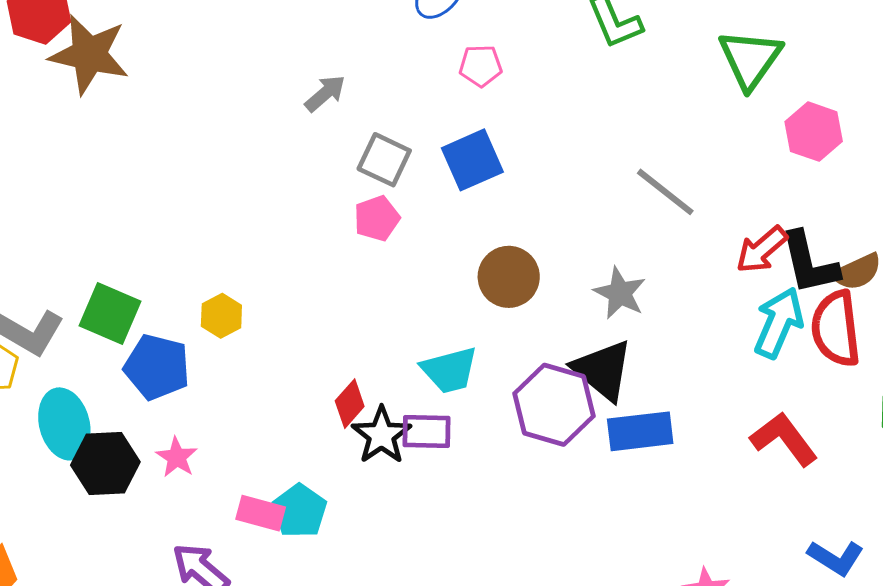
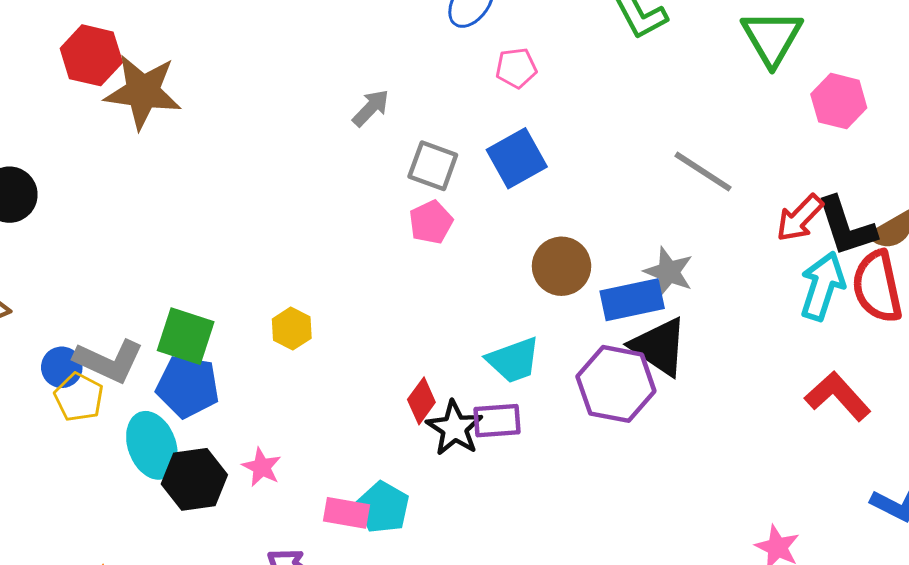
blue pentagon: (157, 367) -> (188, 386), moved
blue rectangle: (640, 431) -> (632, 300), moved

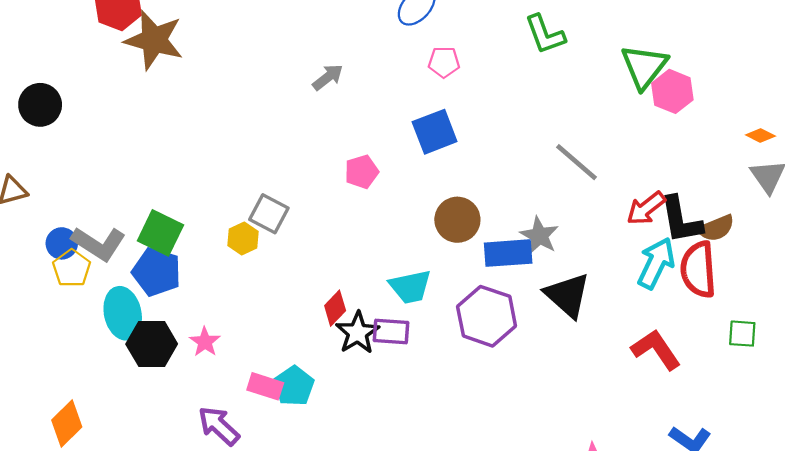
pink hexagon: (839, 101) -> (672, 91), moved
gray square: (433, 166) -> (269, 214), moved
black triangle: (659, 347) -> (567, 295), moved

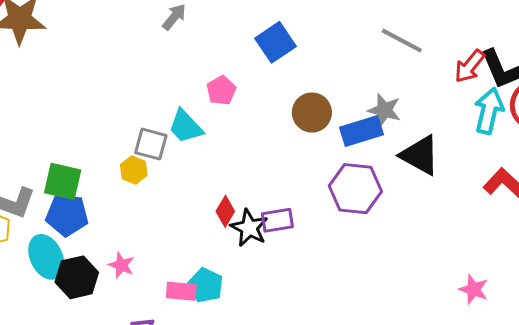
cyan trapezoid: (410, 287) -> (186, 126), moved, turned 72

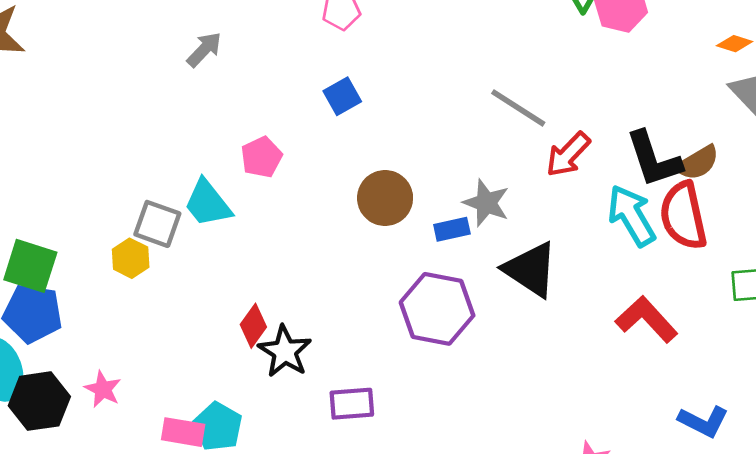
blue square: (275, 42) -> (342, 96), size x0.7
red arrow: (470, 66) -> (568, 155), moved
cyan arrow: (489, 111) -> (632, 215), turned -48
blue rectangle: (361, 131) -> (452, 229), size x0.6
purple rectangle: (277, 220) -> (352, 404), moved

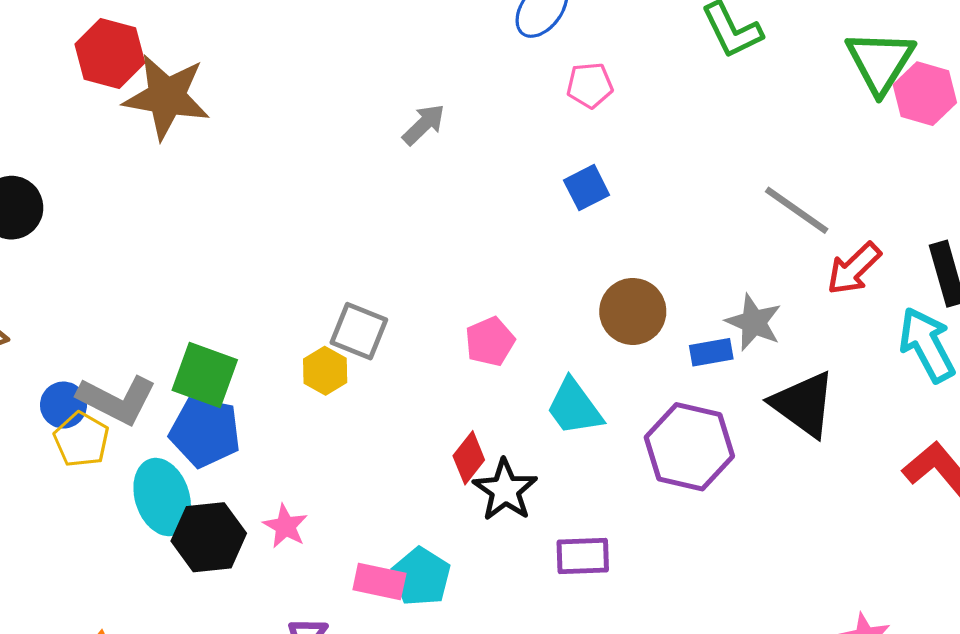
pink pentagon: (261, 157) -> (490, 342), moved
cyan trapezoid: (208, 203) -> (574, 407), moved

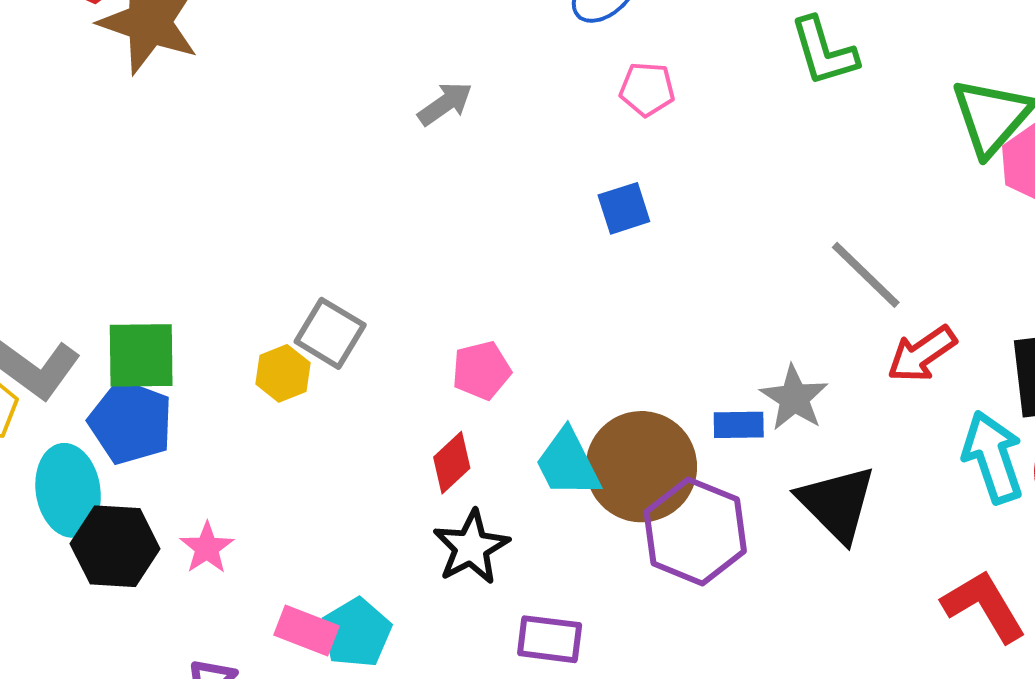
brown circle: (633, 311) -> (641, 467), moved, size x1.4
green square: (205, 375) -> (141, 355), turned -30
red diamond: (469, 458) -> (452, 463), moved

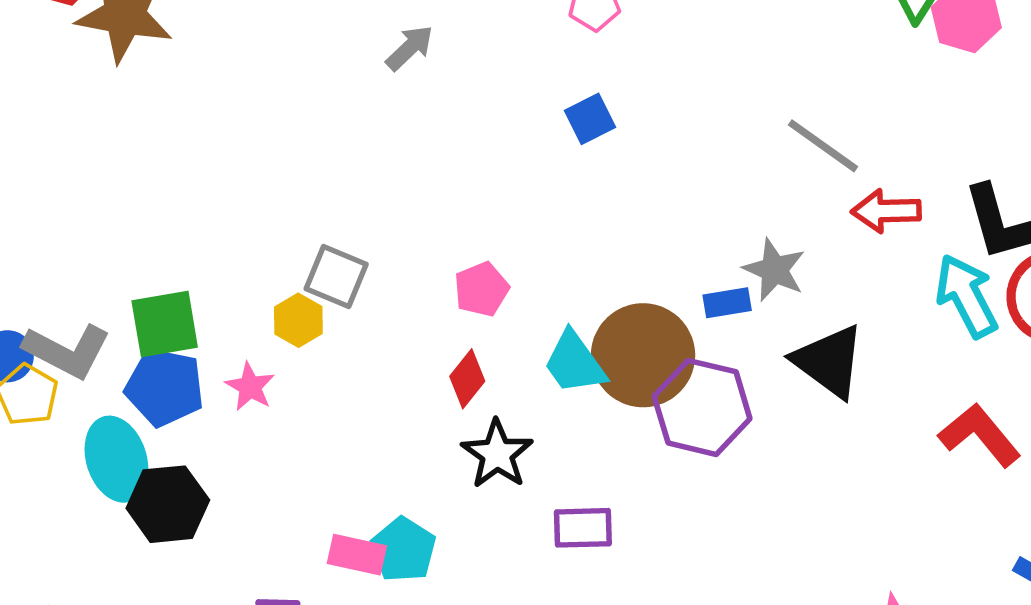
red arrow: (922, 354) -> (886, 211), turned 42
pink star: (207, 548) -> (250, 387), moved

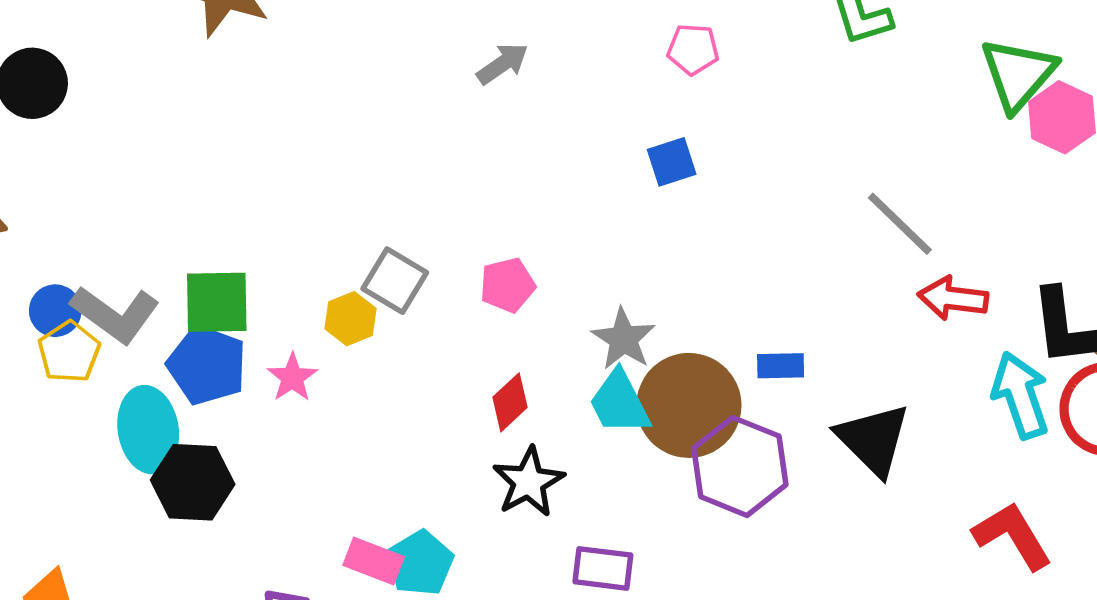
gray star: (774, 270) -> (623, 339), moved
pink pentagon: (481, 289) -> (507, 285), moved

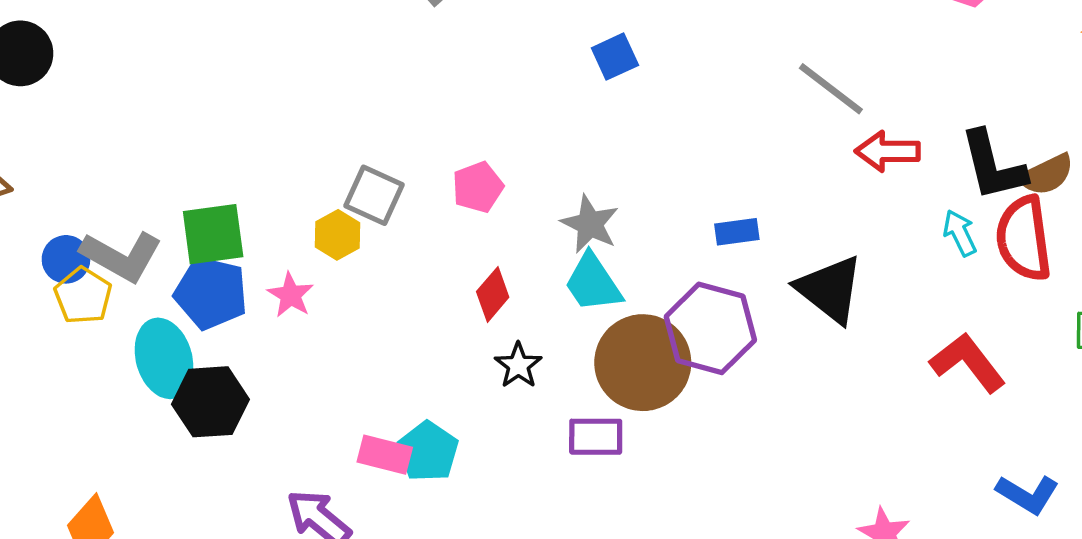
cyan arrow: (1020, 395) -> (960, 233), size x0.6
brown circle: (689, 405) -> (643, 363), moved
black star: (529, 482) -> (518, 365), size x0.7

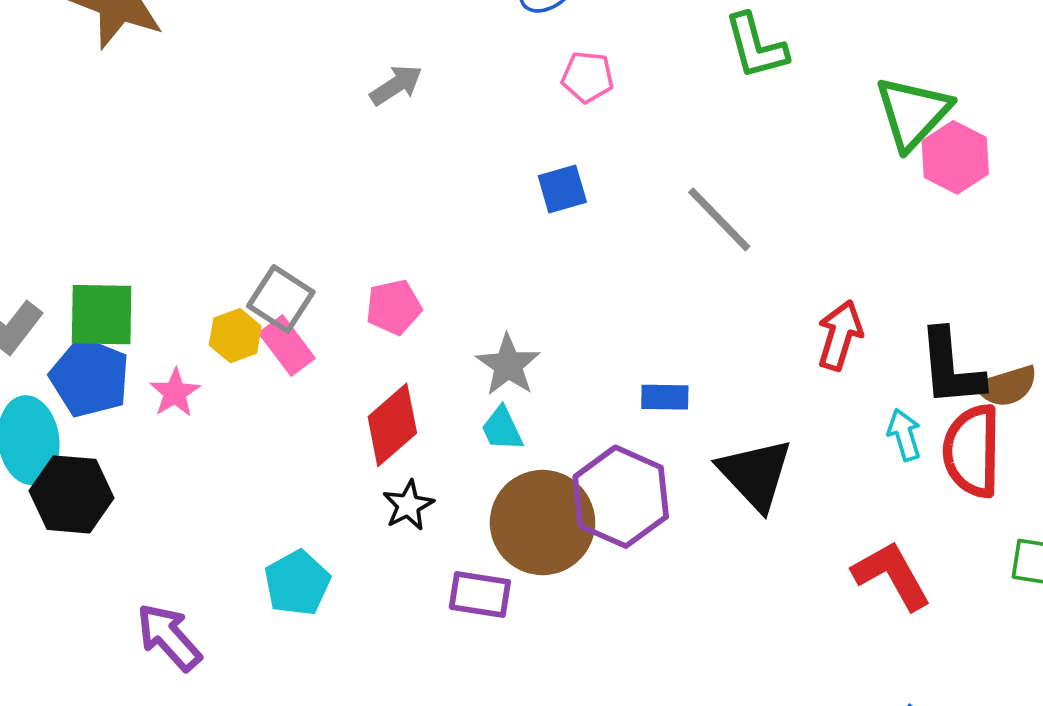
gray line: (831, 89) -> (719, 219), moved
red arrow: (888, 151) -> (840, 335), turned 98
cyan trapezoid: (593, 283) -> (502, 429), size x0.7
red diamond: (493, 294) -> (392, 425), size x1.4
pink rectangle: (385, 455) -> (287, 346), moved, turned 30

